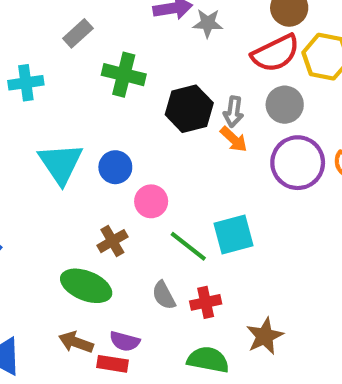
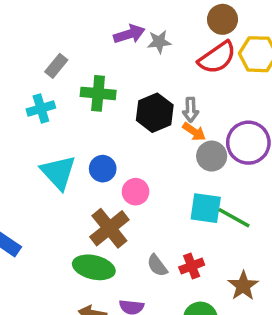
cyan cross: (26, 83) -> (41, 109), moved
gray circle: (285, 105) -> (212, 156), moved
cyan square: (234, 234) -> (206, 208), turned 32
brown cross: (112, 241) -> (109, 228), size x1.6
green line: (188, 246) -> (234, 218), moved

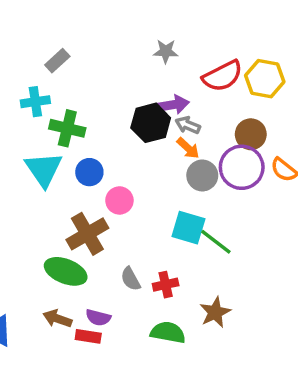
brown circle: (222, 19) -> (251, 134), moved
purple arrow: (129, 34) -> (173, 105), moved
green cross: (98, 93) -> (67, 128), moved
gray arrow: (191, 110) -> (188, 125), turned 105

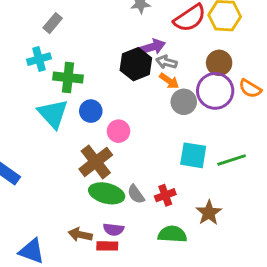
cyan square: (188, 228) -> (193, 155), moved
green line: (216, 242) -> (232, 160), moved, turned -48
green ellipse: (66, 271) -> (107, 193), moved

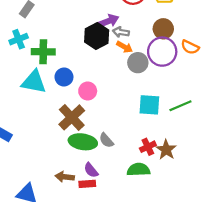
cyan triangle: (53, 114) -> (34, 82), turned -32
red cross: (165, 195) -> (148, 147), moved
purple semicircle: (113, 229) -> (91, 170), turned 49

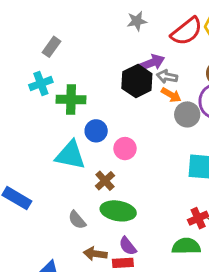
cyan triangle: (34, 82) -> (70, 155), moved
brown cross: (72, 117) -> (105, 181), size x0.6
gray semicircle: (106, 140) -> (77, 220), moved

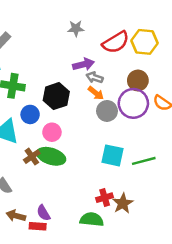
black hexagon: (137, 81) -> (56, 96), moved
green ellipse: (118, 211) -> (51, 156), moved

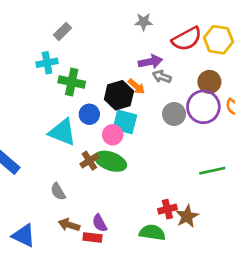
orange arrow: (96, 93) -> (136, 86), moved
cyan square: (112, 155) -> (125, 122), moved

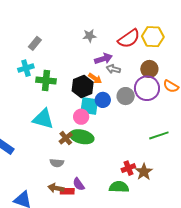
gray star: (144, 22) -> (89, 36), moved
blue circle: (89, 114) -> (103, 100), moved
gray semicircle: (58, 192) -> (57, 163), moved, turned -48
red rectangle: (93, 237) -> (67, 191), moved

